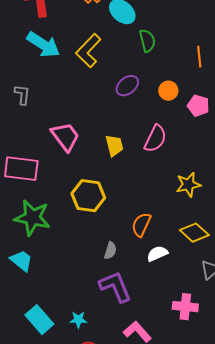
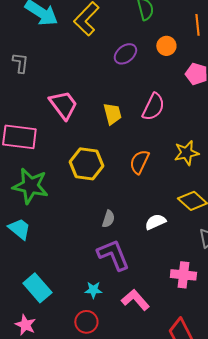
orange circle: (168, 91) -> (166, 46), moved
orange semicircle: (141, 225) -> (139, 162), moved
cyan star: (78, 320) -> (93, 290), moved

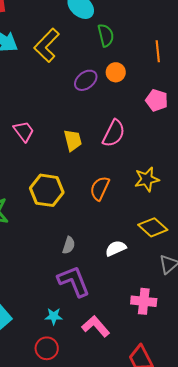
orange circle: (166, 46) -> (116, 72), moved
pink trapezoid: (63, 105) -> (24, 131), size x0.7

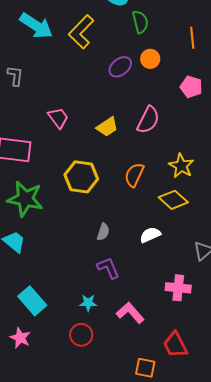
yellow trapezoid: (73, 140) -> (107, 127), turned 70
yellow star: (147, 179) -> (181, 166), turned -30
yellow diamond: (153, 227) -> (173, 200), moved
purple L-shape: (74, 281) -> (108, 268), size x0.7

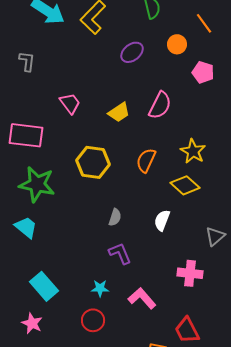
orange line: (192, 38) -> (204, 23), turned -30
orange circle: (150, 59) -> (177, 44), moved
white semicircle: (150, 235) -> (162, 220), turned -45

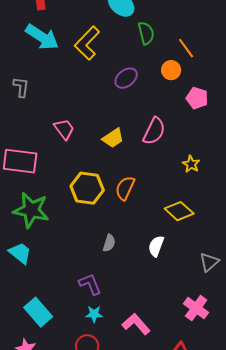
orange line: (204, 23) -> (186, 48), moved
yellow star: (193, 151) -> (191, 164), moved, size x0.7
orange semicircle: (146, 160) -> (125, 188), moved
purple L-shape: (120, 253) -> (90, 284), moved
pink cross: (190, 273) -> (196, 308), moved, turned 30

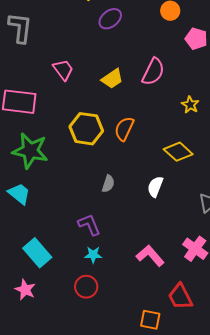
purple ellipse: (126, 78) -> (110, 19), moved
gray L-shape: (21, 87) -> (20, 28), size x1.5
pink L-shape: (136, 324) -> (150, 256), moved

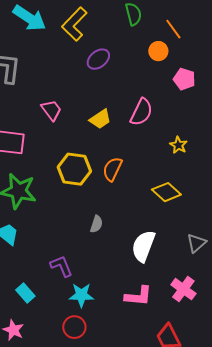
white semicircle: (155, 187) -> (143, 246), moved, size x1.5
purple L-shape: (89, 225) -> (61, 266), moved
cyan rectangle: (37, 253) -> (25, 293), size x0.7
cyan star: (93, 255) -> (81, 295), size x1.4
pink L-shape: (150, 256) -> (138, 296), turned 136

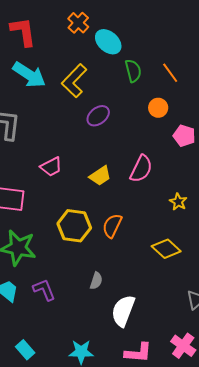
orange line: (173, 29) -> (170, 73), moved
pink trapezoid: (51, 110) -> (51, 167), turned 100
white semicircle: (143, 246) -> (123, 311), moved
purple L-shape: (61, 266) -> (44, 290), moved

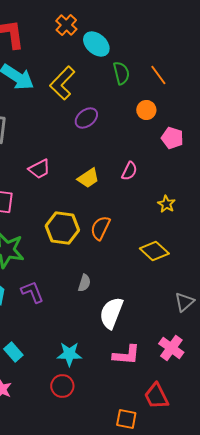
pink semicircle: (141, 169) -> (129, 171), size x0.7

